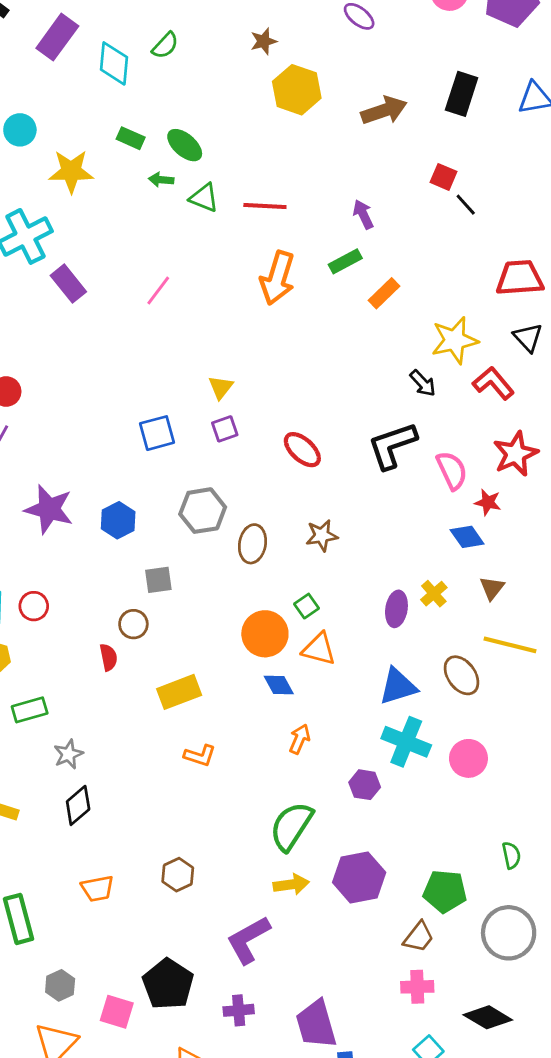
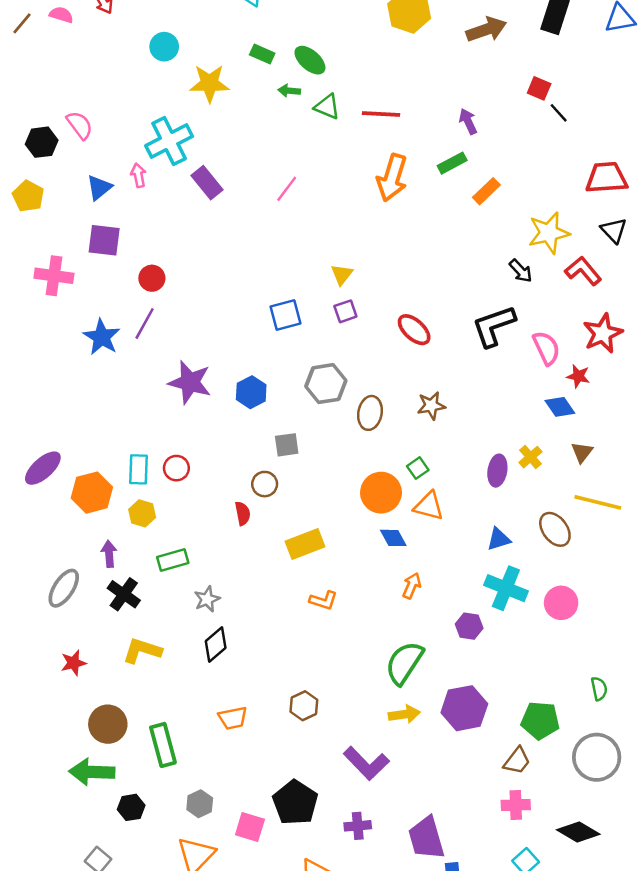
blue triangle: (398, 686) -> (499, 539), size x0.7
purple L-shape: (248, 940) -> (366, 763), turned -105

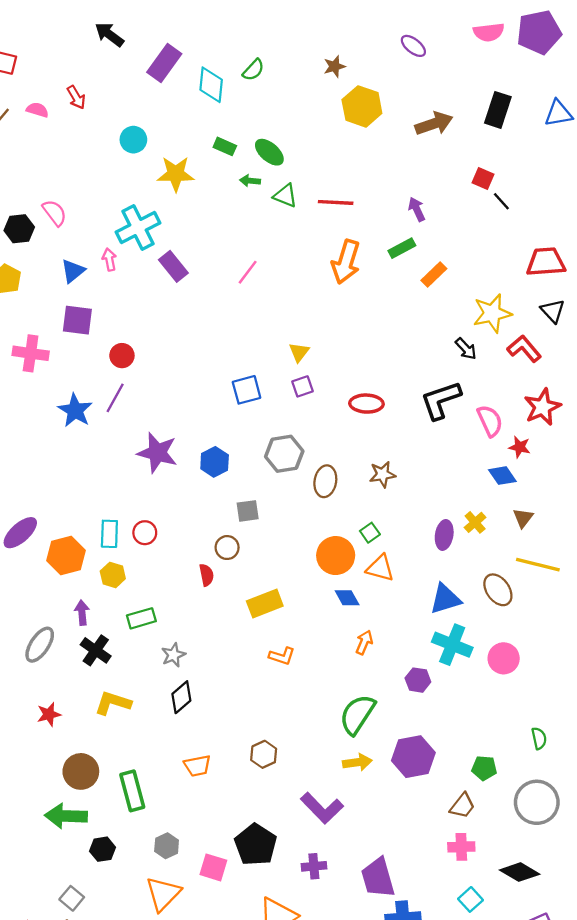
red ellipse: (414, 330) -> (366, 404), turned -40
blue triangle: (499, 539) -> (445, 599), size x1.4
green pentagon: (540, 720) -> (484, 768), size x0.7

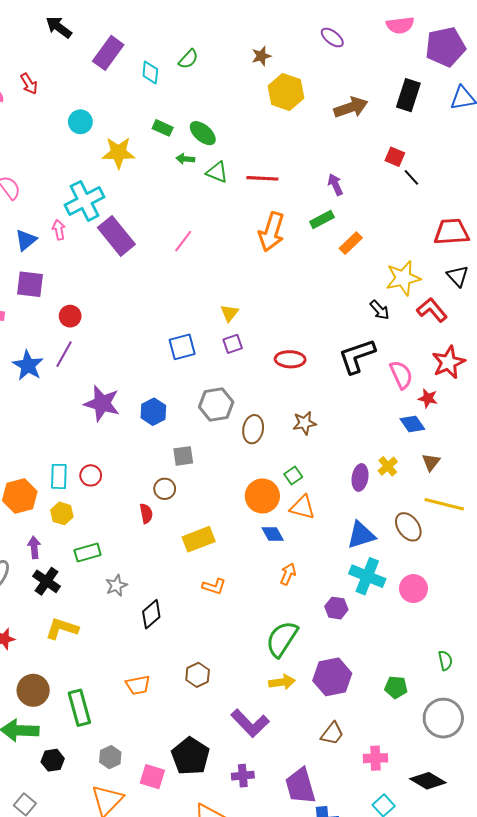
purple pentagon: (539, 32) -> (445, 47), moved
cyan diamond: (211, 85) -> (150, 72), size x0.7
purple rectangle: (173, 266) -> (116, 236), size x1.4
black diamond: (181, 697) -> (151, 614), moved
brown trapezoid: (462, 806) -> (332, 733), moved

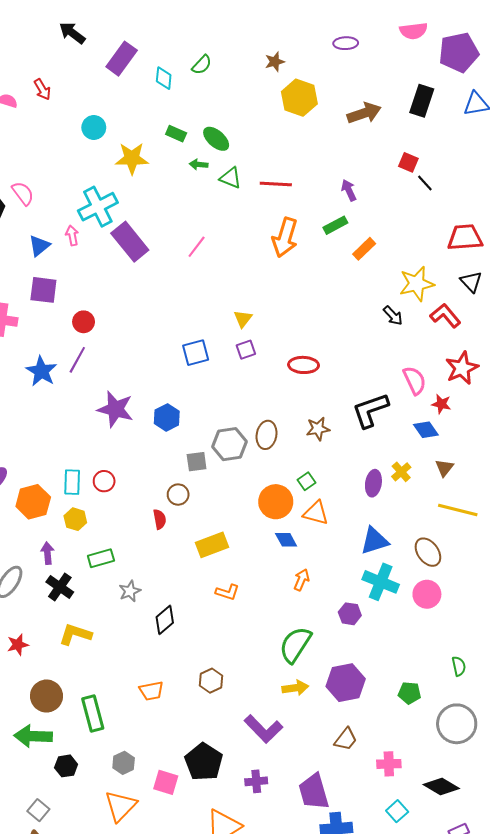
purple ellipse: (332, 38) -> (346, 43), turned -40
black L-shape: (357, 356) -> (370, 410), moved
gray hexagon: (216, 405) -> (229, 444), moved
brown ellipse: (408, 527) -> (428, 552), moved

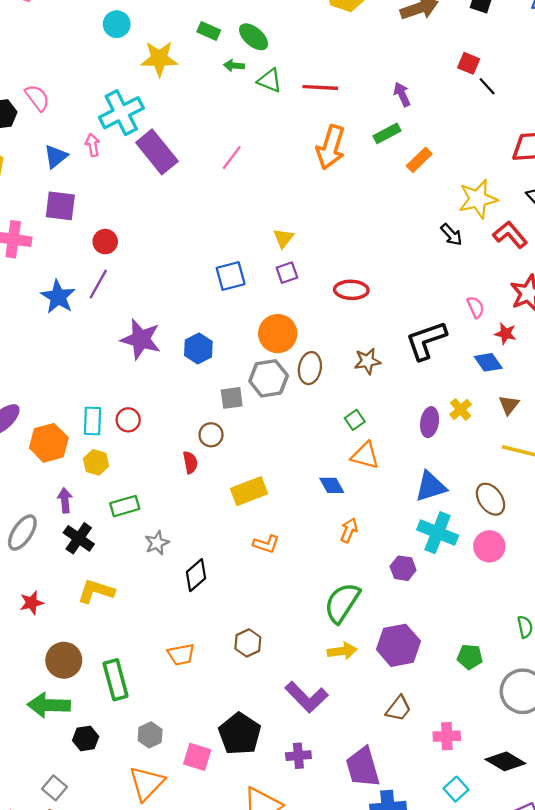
pink semicircle: (415, 380) -> (476, 307), size x0.7
orange circle: (276, 502) -> (278, 334), moved

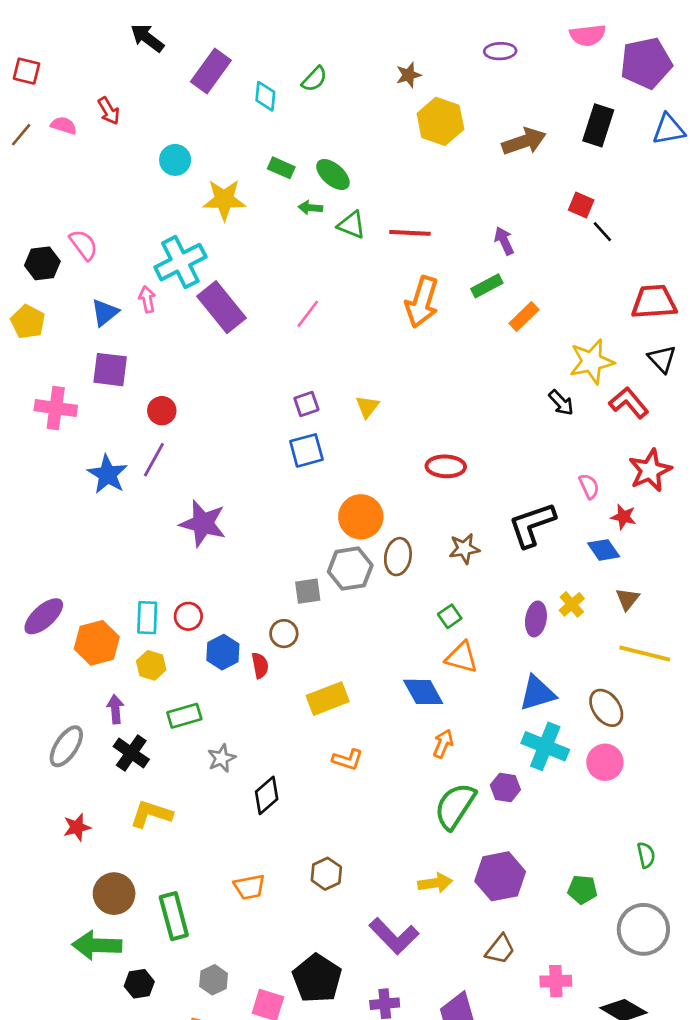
purple square: (287, 273) -> (306, 404), moved
blue hexagon: (198, 349) -> (223, 652), moved
blue diamond: (332, 485) -> (423, 692), size x1.4
green semicircle: (342, 603) -> (455, 806), moved

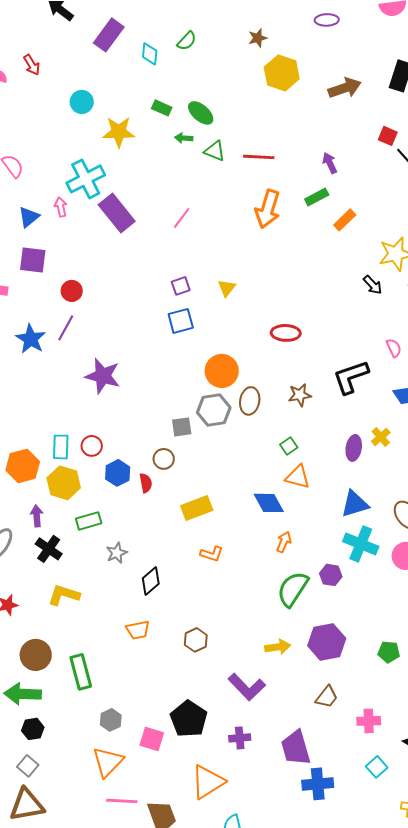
yellow hexagon: (151, 665) -> (64, 483), size x1.5
orange trapezoid: (249, 887) -> (138, 630), moved
black hexagon: (139, 984) -> (33, 729), moved

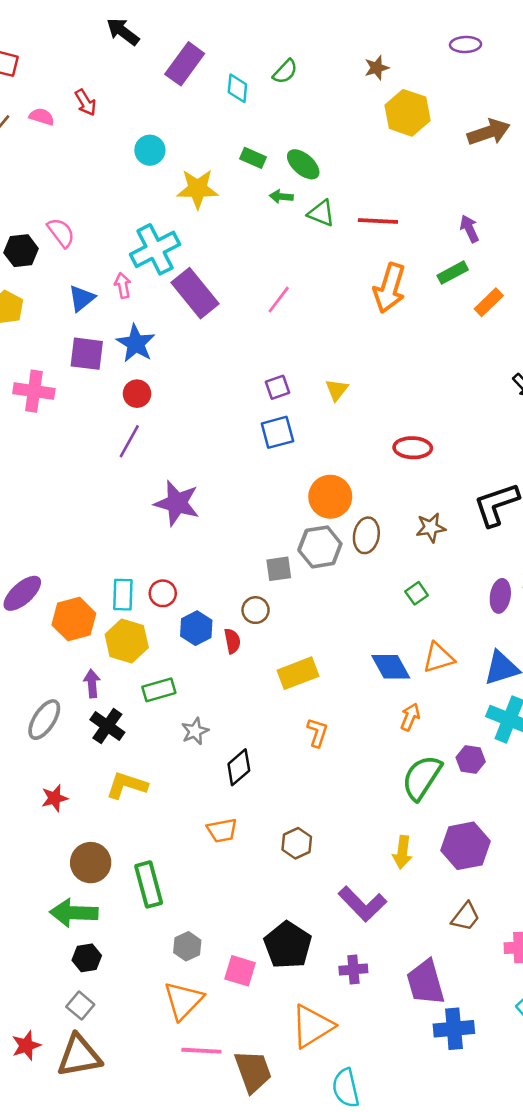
blue star: (31, 339) -> (136, 343), moved
orange triangle: (298, 477) -> (438, 658), moved, turned -32
orange L-shape: (212, 554) -> (317, 732), turned -90
yellow arrow: (278, 647) -> (402, 852), turned 105

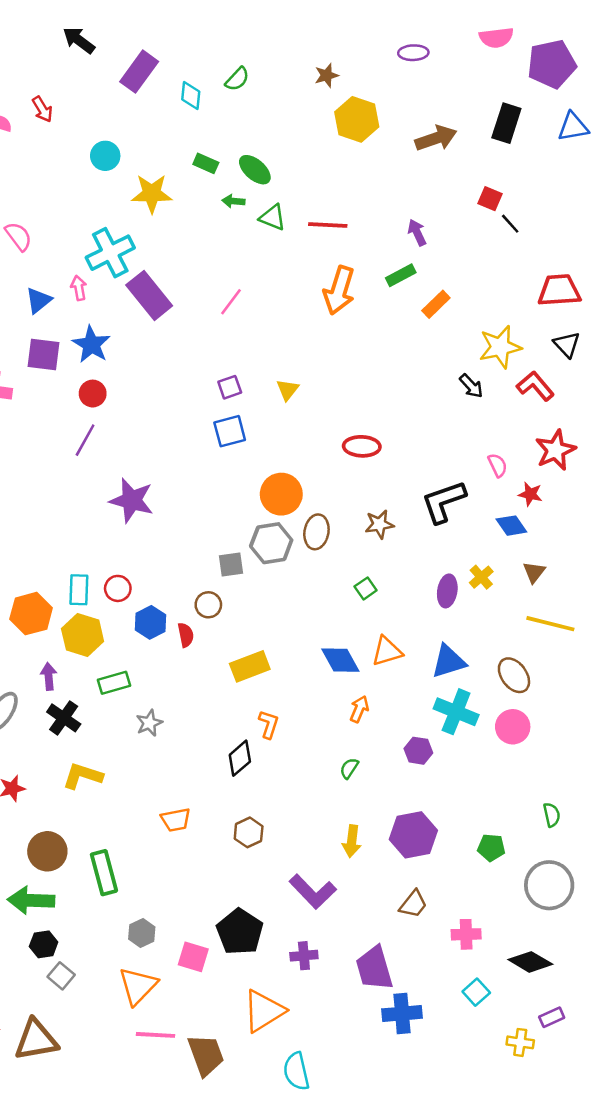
black diamond: (239, 767) -> (240, 758), moved
green semicircle: (422, 778) -> (349, 768), moved, size x0.5
gray square: (80, 1006) -> (61, 976), moved

